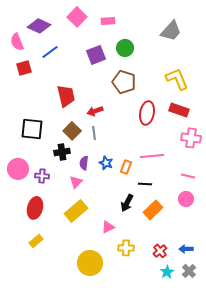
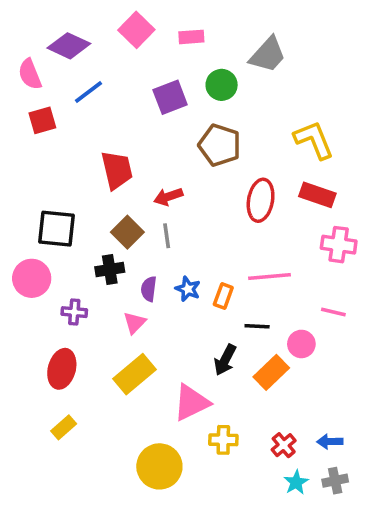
gray trapezoid: (171, 31) -> (268, 55), moved
pink circle: (18, 169) -> (32, 278), moved
pink circle: (186, 199) -> (301, 344), moved
pink triangle: (108, 227) -> (191, 403), size x1.6
gray cross: (189, 271) -> (335, 481), turned 32

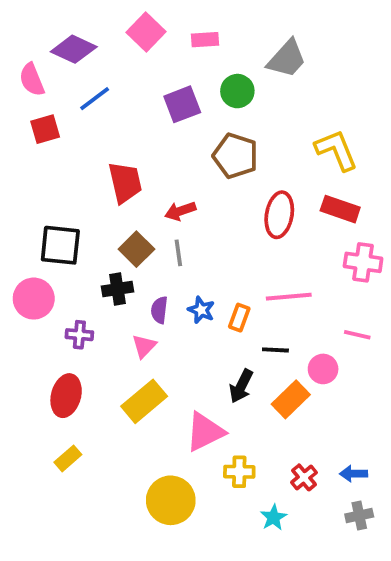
cyan star: (296, 482) -> (274, 517), moved

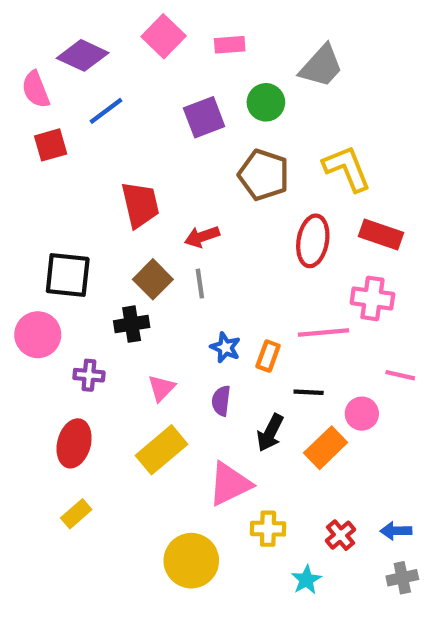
yellow L-shape: (336, 150) -> (347, 168), moved
pink cross: (363, 262) -> (372, 298), moved
purple semicircle: (159, 310) -> (221, 401), moved

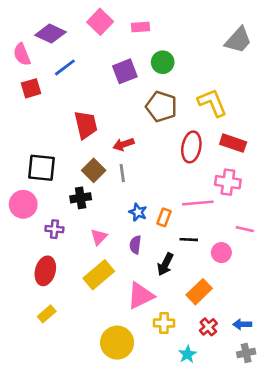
gray trapezoid: (321, 66) -> (238, 40), moved
orange rectangle: (326, 448) -> (199, 292), moved

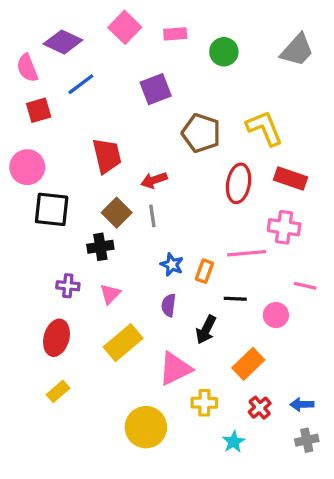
green circle: (163, 62) -> (224, 52), moved
pink circle: (23, 204) -> (27, 167), moved
pink triangle: (99, 237) -> (110, 294), moved

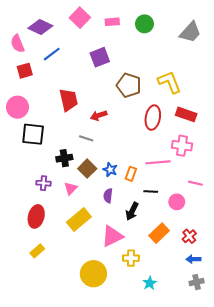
green circle: (224, 52) -> (144, 24), moved
brown square: (117, 213) -> (87, 169), moved
gray line: (152, 216) -> (86, 138), moved, turned -64
red cross: (260, 408) -> (189, 236), moved

